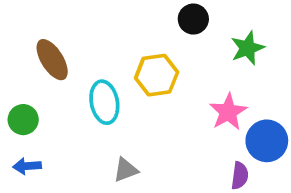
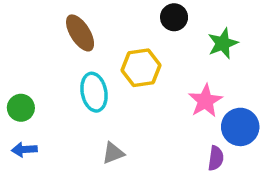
brown ellipse: (52, 60) -> (80, 33), moved

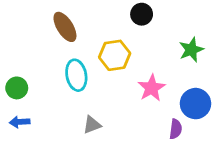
green star: (223, 43) -> (191, 50), moved
pink star: (205, 101) -> (152, 88), moved

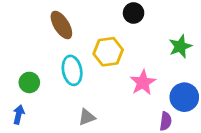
green circle: (17, 88) -> (29, 82), moved
blue arrow: (20, 122) -> (19, 115), turned 108

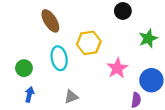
black circle: (134, 13) -> (123, 11), moved
blue arrow: (19, 115) -> (29, 94), moved

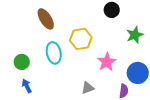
blue arrow: (29, 94) -> (27, 86), turned -40
gray triangle: (71, 97) -> (88, 88), moved

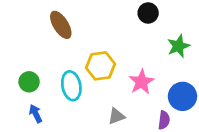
yellow hexagon: (81, 39) -> (100, 66), moved
cyan ellipse: (54, 53) -> (71, 86), moved

